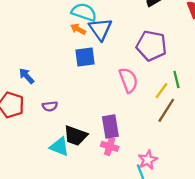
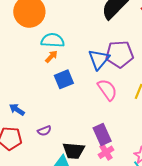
orange arrow: (78, 29) -> (51, 57), turned 120
blue triangle: (100, 29) -> (99, 59), moved, turned 30
pink cross: (110, 146) -> (106, 152), turned -35

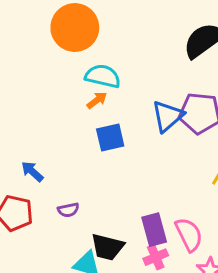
pink semicircle: (107, 90) -> (189, 234), moved

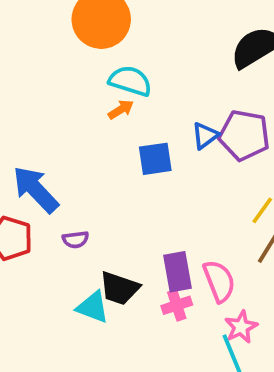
blue triangle: (168, 116) -> (205, 136), size x0.7
blue square: (110, 137) -> (155, 159), moved
blue arrow: (32, 171) -> (36, 189), size x1.8

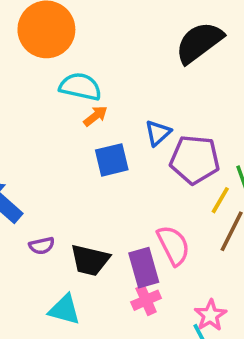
orange arrow: (121, 109) -> (95, 116), moved
purple pentagon: (244, 135) -> (195, 160), moved
pink semicircle: (219, 281) -> (173, 245), moved
black trapezoid: (119, 288) -> (90, 260), moved

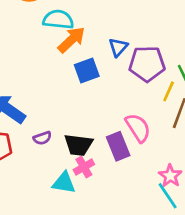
orange arrow: (95, 116) -> (71, 40), size x1.6
pink cross: (146, 300) -> (84, 167), moved

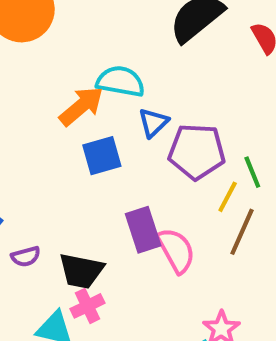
cyan semicircle: (58, 20) -> (120, 81), moved
purple rectangle: (118, 146) -> (143, 230), moved

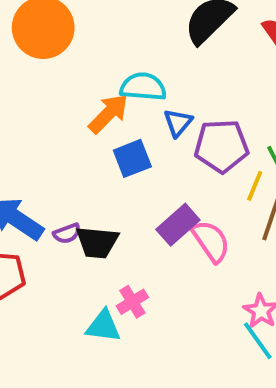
purple rectangle: (143, 230) -> (178, 225), turned 72
purple semicircle: (26, 257) -> (67, 233), moved
black trapezoid: (81, 271) -> (97, 242), moved

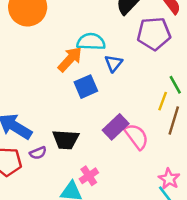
purple pentagon: (221, 146) -> (154, 34), moved
purple semicircle: (67, 233) -> (38, 153), moved

